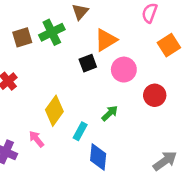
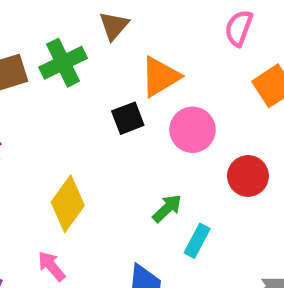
cyan rectangle: (80, 131) -> (197, 241), moved
pink arrow: (36, 139) -> (52, 266), moved

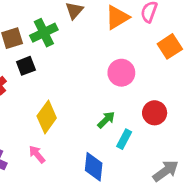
orange triangle: (160, 77) -> (117, 17), moved
black square: (128, 118) -> (26, 66), moved
red circle: (248, 176) -> (155, 113), moved

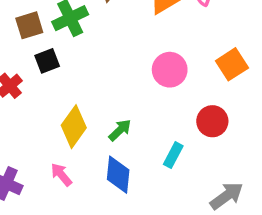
orange square: (170, 46) -> (232, 64), moved
green arrow: (106, 120) -> (120, 130), moved
blue diamond: (94, 167) -> (118, 175), moved

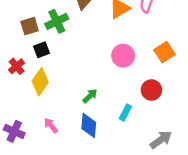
yellow diamond: (74, 127) -> (40, 82), moved

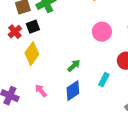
red cross: (17, 66) -> (15, 32), moved
blue diamond: (89, 125) -> (73, 91), turned 50

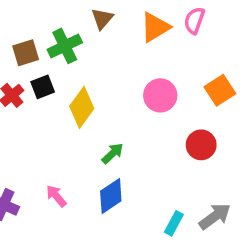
yellow diamond: (32, 54) -> (82, 107), moved
cyan rectangle: (104, 80) -> (174, 223), moved

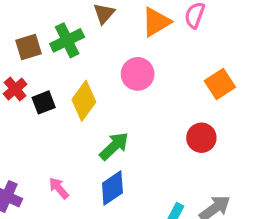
black square: (43, 87) -> (44, 102), moved
pink circle: (160, 95) -> (138, 74), moved
green arrow: (113, 153) -> (114, 146), size x1.4

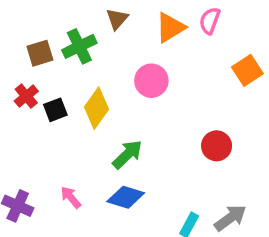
orange square: (220, 84) -> (247, 70), moved
blue diamond: (112, 188) -> (126, 197), turned 51

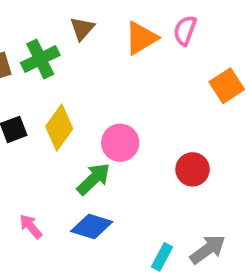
pink circle: (151, 81) -> (120, 143), moved

